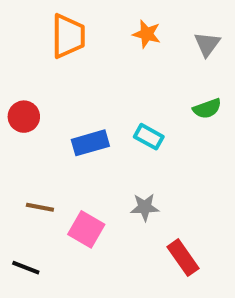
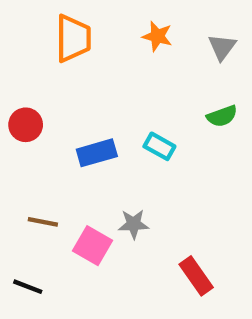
gray star: (145, 207) -> (134, 224), moved

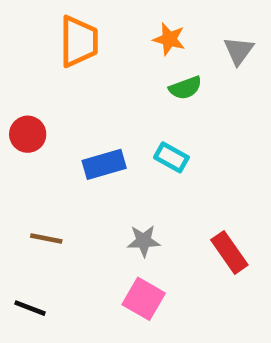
green semicircle: (222, 116) -> (185, 88), moved
pink square: (93, 246) -> (144, 299), moved
red rectangle: (196, 276) -> (229, 252), moved

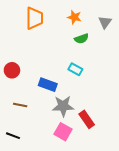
red circle: (28, 134) -> (12, 70), moved
blue rectangle: (104, 164) -> (48, 85), moved, turned 36
gray star: (144, 241) -> (63, 106), size x1.5
red rectangle: (229, 252) -> (87, 119), moved

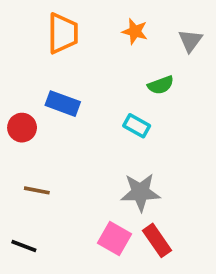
green semicircle: (81, 39) -> (161, 85), moved
blue rectangle: (48, 85) -> (63, 104), moved
gray star: (63, 106) -> (140, 192), moved
red rectangle: (87, 119) -> (157, 240), moved

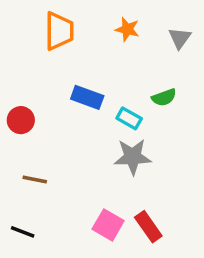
green semicircle: (161, 85) -> (164, 97), moved
blue rectangle: (63, 104) -> (87, 97), moved
gray star: (140, 192) -> (133, 157), moved

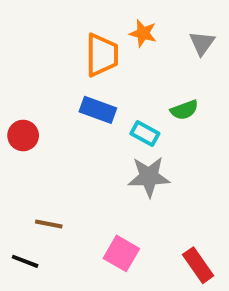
orange trapezoid: (59, 31) -> (102, 55), moved
brown line: (35, 179) -> (49, 224), moved
red rectangle: (148, 227) -> (198, 265), moved

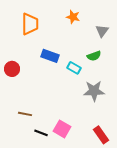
gray triangle: (202, 43) -> (102, 31), moved
orange trapezoid: (102, 55) -> (30, 24), moved
gray star: (149, 177) -> (94, 91), moved
black line: (25, 261) -> (41, 133), moved

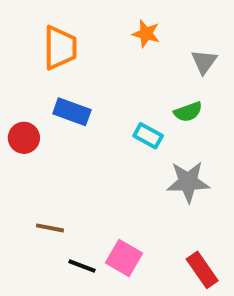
blue rectangle: (50, 56) -> (72, 112), moved

